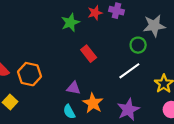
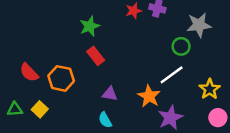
green star: (70, 22) -> (90, 26), moved
red rectangle: (89, 54) -> (96, 56), moved
orange star: (93, 103) -> (149, 96), moved

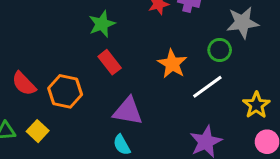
purple triangle: (110, 94) -> (128, 111), size x1.5
orange star: (149, 96) -> (172, 64), moved

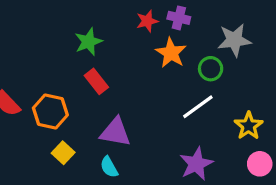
orange star: (172, 64) -> (171, 53), moved
yellow square: (38, 131) -> (63, 153), moved

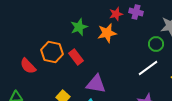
orange star: (171, 53) -> (107, 33), moved, turned 30
red rectangle: (96, 81) -> (76, 57), moved
orange hexagon: (50, 111) -> (52, 52), moved

